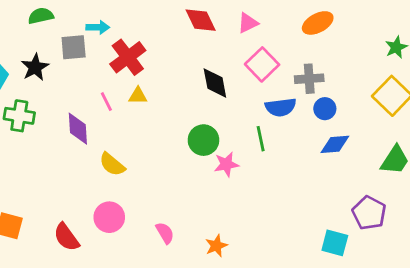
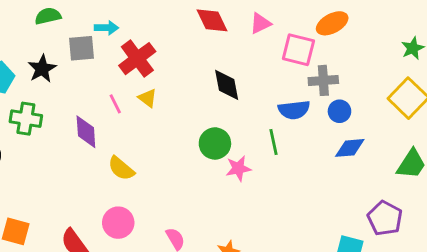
pink square: (262, 64) -> (298, 50), moved, turned -32
yellow triangle: (138, 96) -> (148, 98), turned 36

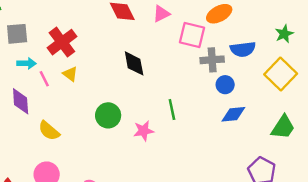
cyan arrow: (106, 28) -> (27, 63), moved
blue semicircle: (294, 110) -> (243, 49), moved
green circle: (215, 143) -> (108, 115), moved

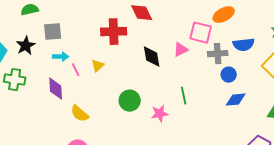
pink triangle: (161, 14) -> (181, 50), moved
red cross: (62, 42) -> (114, 32), moved, turned 35
yellow triangle: (70, 74) -> (98, 66), turned 40

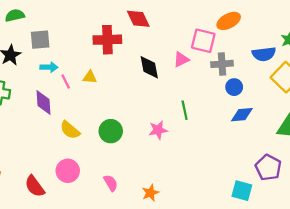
blue semicircle: (244, 45) -> (264, 54), moved
yellow triangle: (98, 66) -> (90, 77), turned 48
green circle: (130, 101) -> (111, 131), moved

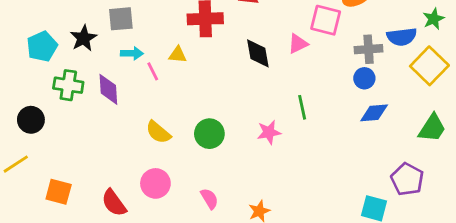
gray cross: (222, 64) -> (369, 49), moved
yellow triangle: (90, 77) -> (178, 55), moved
purple diamond: (43, 102) -> (108, 89), moved

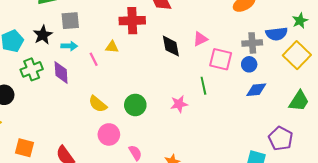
pink square: (326, 20) -> (221, 59), moved
cyan arrow: (132, 53) -> (69, 46), moved
green cross: (68, 85) -> (32, 69), turned -30
pink circle: (155, 183) -> (109, 134), moved

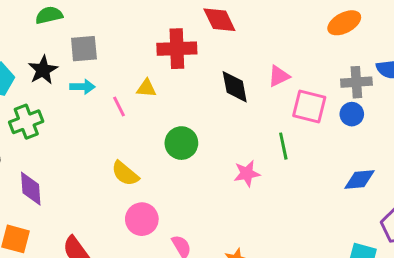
purple diamond: (61, 72) -> (31, 189), moved
blue diamond: (256, 90) -> (359, 180), moved
green circle: (135, 105) -> (181, 143), moved

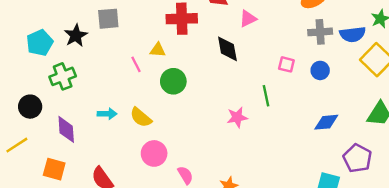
pink triangle: (279, 76) -> (248, 19), moved
gray cross: (356, 82) -> (320, 32), moved
cyan arrow: (82, 87) -> (107, 114), moved
pink square: (309, 107) -> (286, 64), size x0.6
green circle: (181, 143) -> (173, 81), moved

